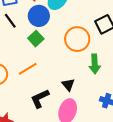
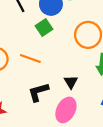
orange line: (28, 69) -> (30, 58), turned 42

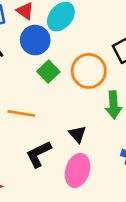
green square: (44, 27) -> (48, 72), moved

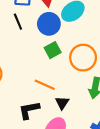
orange line: (21, 113) -> (45, 85), moved

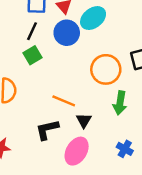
black line: (18, 22) -> (32, 31), turned 49
green square: (53, 50) -> (33, 55), moved

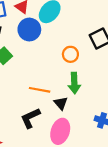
orange circle: (106, 69) -> (70, 54), size x0.6
green arrow: (120, 103) -> (74, 83), moved

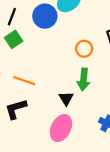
orange line: (40, 90) -> (24, 81), moved
black L-shape: (30, 118) -> (16, 109), moved

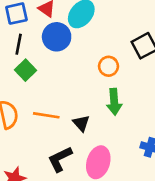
black triangle: (66, 99) -> (81, 123), moved
black L-shape: (16, 109) -> (60, 159), moved

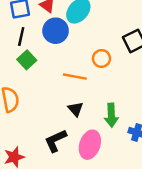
green arrow: (114, 102) -> (111, 115), moved
orange line: (46, 115) -> (75, 77), moved

